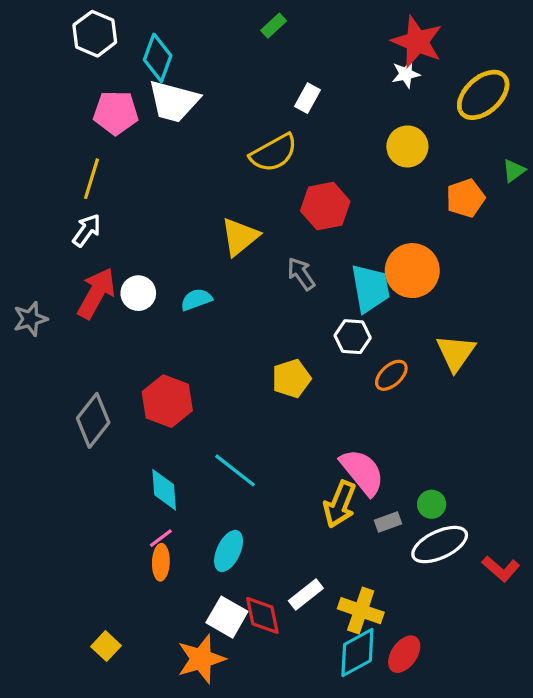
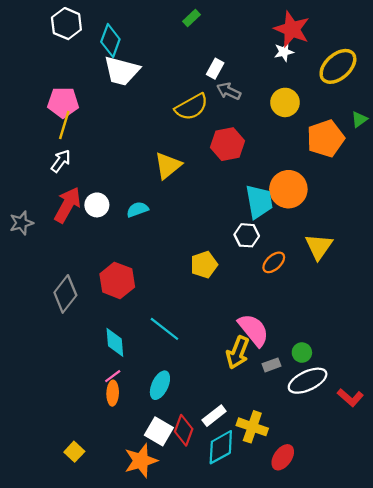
pink pentagon: (116, 113) -> (63, 102), moved
orange pentagon: (465, 198) -> (326, 138), size x1.4
gray arrow: (301, 274) -> (229, 91), moved, turned -30
red diamond: (262, 615) -> (184, 430), turned 32
cyan diamond: (357, 653) -> (221, 447), moved

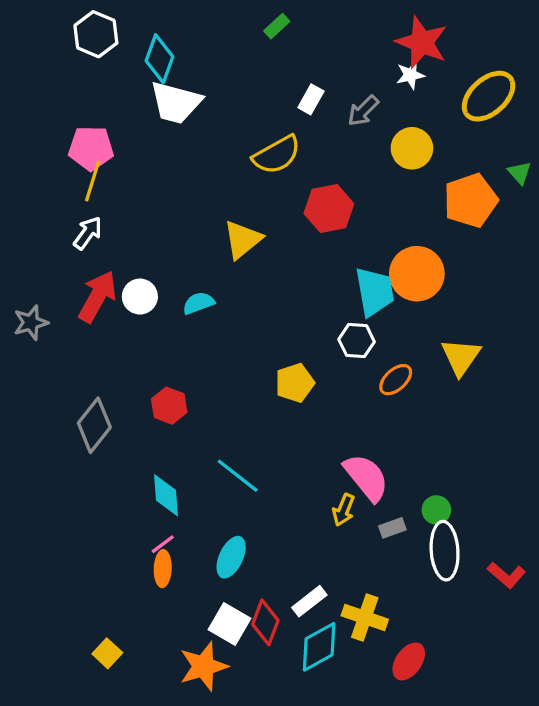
gray arrow: (229, 91) -> (363, 111), moved, turned -70
green triangle: (359, 119) -> (519, 173), turned -36
red hexagon: (117, 280) -> (169, 406), size x0.7
yellow arrow: (238, 353) -> (344, 510), size x0.7
white ellipse: (308, 381) -> (445, 551), turned -69

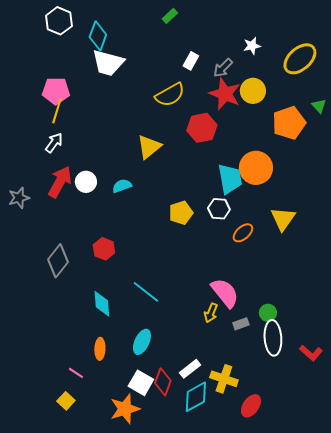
red star: (422, 42) -> (225, 94), moved
yellow pentagon: (295, 383) -> (181, 213), moved
pink line: (163, 544) -> (76, 373), moved, turned 70

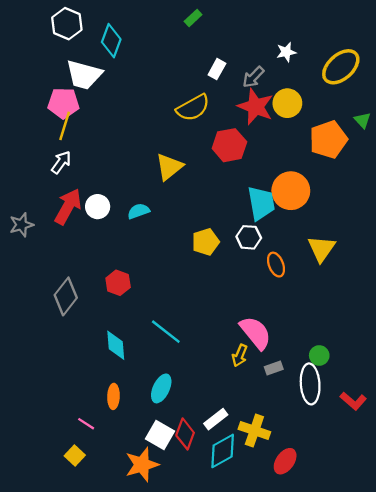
white trapezoid: (108, 63) -> (84, 75), moved
orange ellipse: (243, 233) -> (276, 265), turned -70
green circle: (268, 313) -> (319, 355), moved

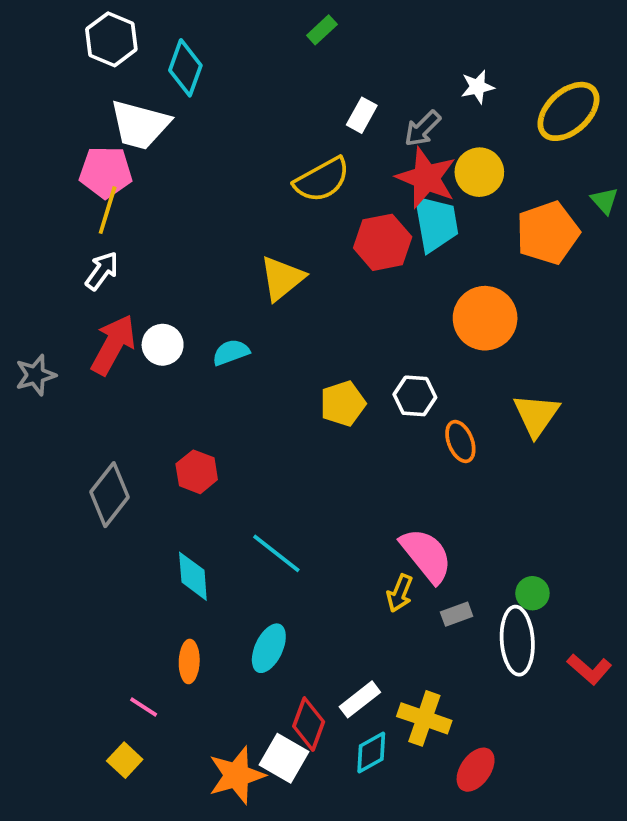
cyan trapezoid: (261, 203) -> (436, 223), moved
white square: (160, 435) -> (284, 758), moved
cyan diamond: (223, 451) -> (371, 753), size x0.7

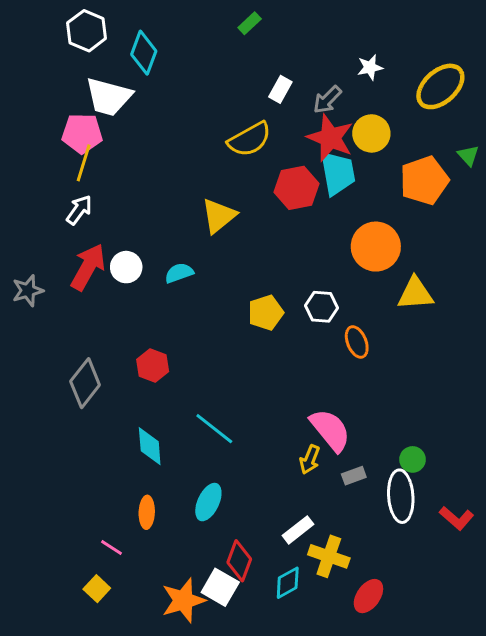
yellow triangle: (536, 415) -> (415, 294), moved, turned 51
white rectangle: (360, 699) -> (298, 530), moved

